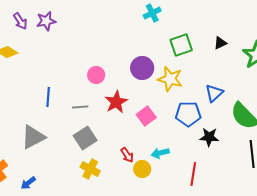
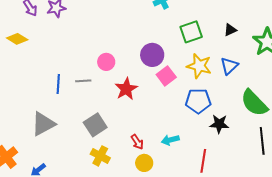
yellow star: (170, 79) -> (199, 66), moved
blue triangle: (214, 93) -> (229, 66), moved
gray line: (80, 107) -> (83, 81), moved
pink square: (146, 116) -> (166, 76), moved
yellow circle: (142, 169) -> (144, 163), moved

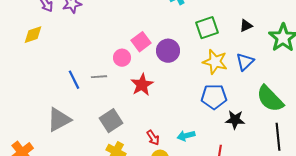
yellow diamond: (17, 39) -> (33, 35), turned -50
pink square: (166, 76) -> (141, 42), moved
blue line: (58, 84) -> (74, 80), turned -30

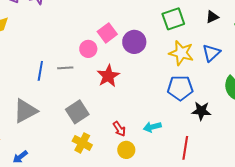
blue line: (74, 80) -> (40, 71), turned 36

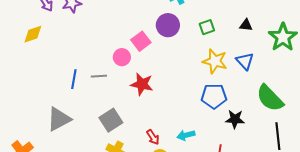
black triangle: (212, 17) -> (246, 25), turned 32
green square: (173, 19) -> (207, 27), size x0.7
purple circle: (134, 42) -> (168, 25), moved
blue triangle: (211, 53) -> (245, 61), turned -30
red star: (108, 76) -> (142, 84), turned -30

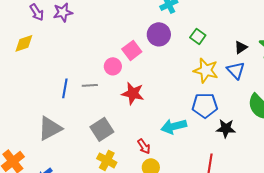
black triangle: (246, 25) -> (241, 47), moved, turned -40
green square: (207, 27) -> (198, 36), turned -35
cyan arrow: (186, 135) -> (174, 126), moved, size x1.4

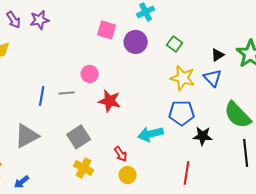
pink square: (132, 50) -> (107, 30), moved, turned -36

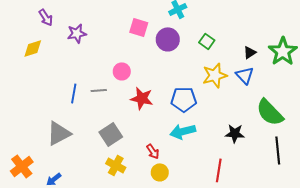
purple star: (40, 20) -> (77, 33), moved
yellow star: (183, 78) -> (215, 75), turned -30
blue pentagon: (182, 113) -> (184, 99), moved

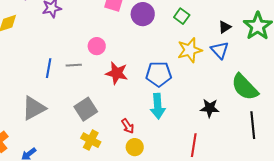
cyan arrow: (183, 131) -> (158, 106), turned -80

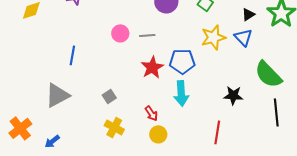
gray line: (74, 65) -> (147, 35), moved
red star: (117, 73) -> (152, 67), moved, turned 30
gray square: (86, 109) -> (109, 96), size x0.6

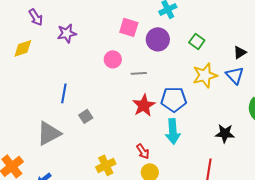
pink circle: (120, 33) -> (113, 59), moved
gray square: (109, 96) -> (86, 116), moved
yellow cross: (114, 127) -> (106, 165), turned 36

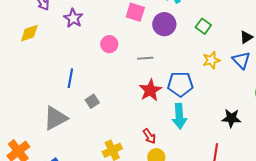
purple star: (67, 33) -> (73, 18), turned -30
pink circle: (113, 59) -> (109, 44), moved
yellow star: (205, 75) -> (211, 60), size x0.7

